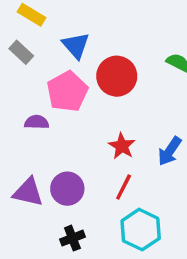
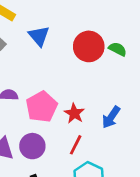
red circle: (117, 76) -> (89, 46), moved
pink pentagon: (67, 91) -> (42, 107), moved

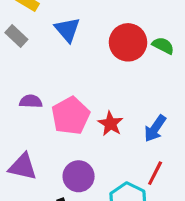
red line: (76, 145) -> (155, 173), moved
purple circle: (32, 146) -> (79, 176), moved

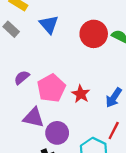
purple semicircle: (31, 101) -> (22, 78), turned -42
purple triangle: (23, 167) -> (34, 118), moved

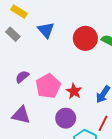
purple triangle: (34, 118) -> (21, 115), moved
purple circle: (57, 133) -> (66, 118), moved

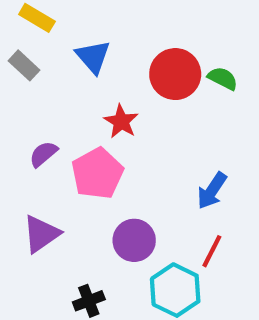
red star: (74, 91) -> (121, 122), moved
purple triangle: (21, 115) -> (41, 234), turned -48

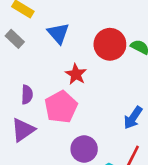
purple semicircle: (43, 154) -> (27, 95), turned 132
purple triangle: (41, 234) -> (23, 130), moved

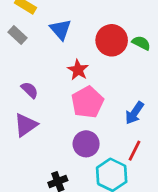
purple semicircle: (27, 95) -> (30, 90), turned -48
pink pentagon: (61, 107) -> (87, 102), moved

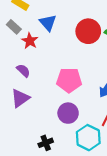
red star: (78, 70) -> (30, 41), moved
pink pentagon: (87, 102) -> (69, 80), turned 30

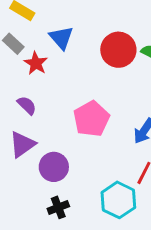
pink pentagon: (69, 80) -> (91, 119), turned -30
purple circle: (68, 113) -> (54, 167), moved

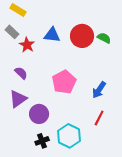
blue triangle: (61, 38) -> (52, 35), moved, turned -42
cyan hexagon: (118, 200) -> (69, 136), moved

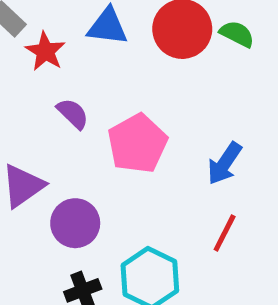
purple semicircle: (21, 73) -> (73, 114), moved

